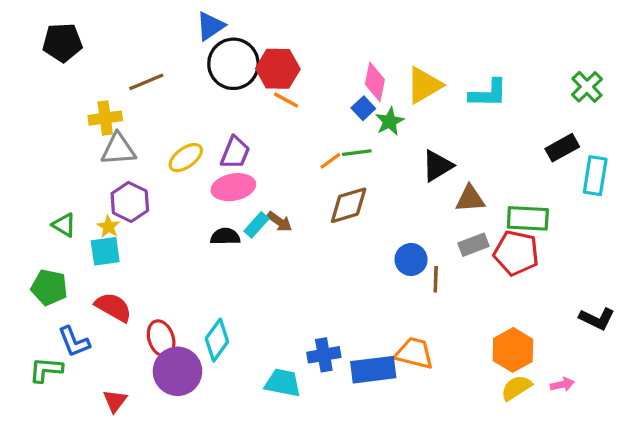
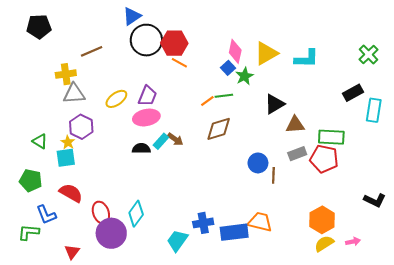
cyan trapezoid: (283, 383) -> (177, 240), turned -65

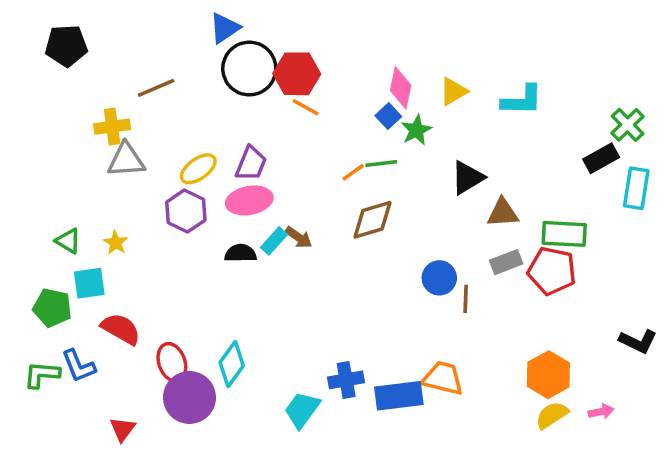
yellow triangle: (266, 53) -> (453, 91), size x0.7
green cross: (369, 54) -> (628, 125), moved
purple hexagon: (81, 127) -> (186, 211), moved
cyan square: (66, 158) -> (89, 283), moved
green L-shape: (29, 232) -> (42, 375), moved

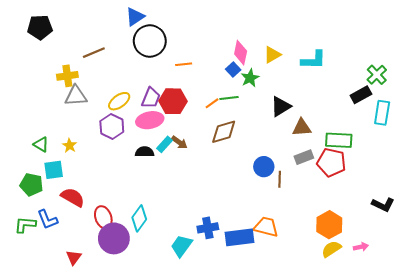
red hexagon: (297, 74) -> (173, 101), moved
orange line: (306, 107) -> (184, 64), turned -35

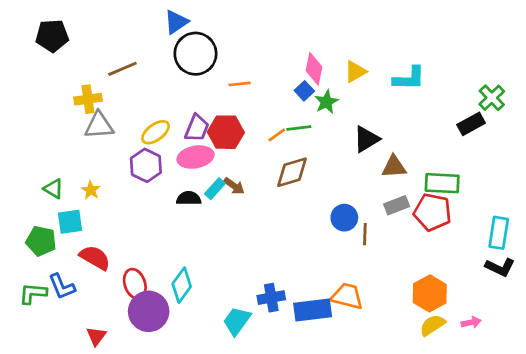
cyan rectangle: (382, 113) -> (499, 233), moved

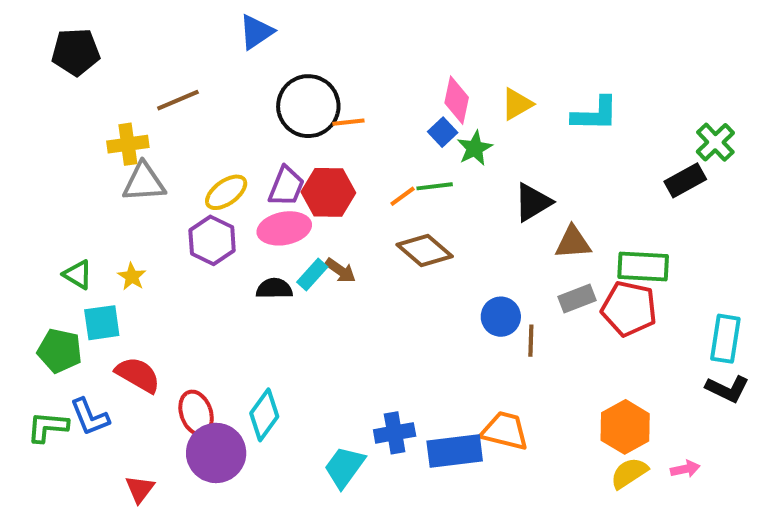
black circle: (195, 54) -> (308, 106), moved
brown diamond: (292, 172) -> (425, 250), turned 57

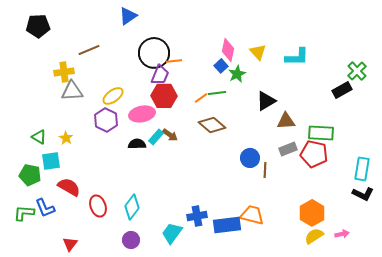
yellow triangle: (517, 104) -> (258, 52), turned -42
purple trapezoid: (286, 186) -> (160, 75), moved
purple circle: (216, 453) -> (131, 240), moved, size x0.6

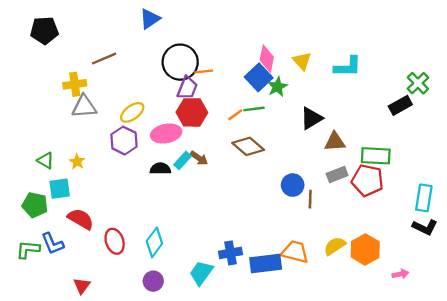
blue square: (221, 66) -> (259, 77), size x1.6
yellow semicircle: (314, 236) -> (335, 246), moved

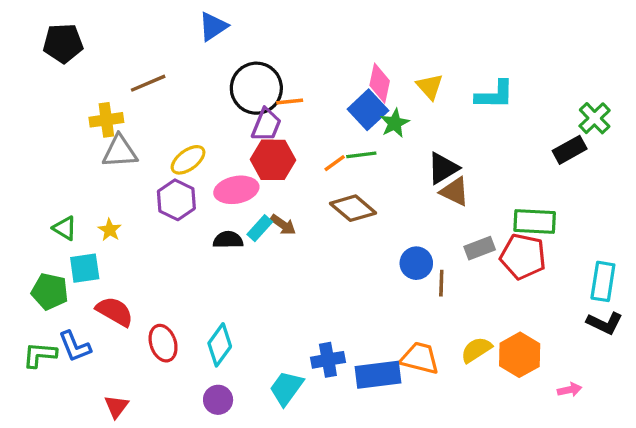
brown triangle: (335, 142) -> (455, 191), moved, turned 30

